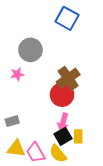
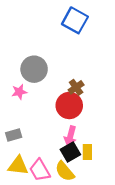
gray circle: (30, 50) -> (34, 69), moved
pink star: (17, 74) -> (19, 92), moved
brown cross: (68, 78) -> (76, 87), size x0.6

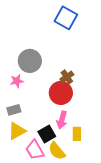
gray rectangle: (14, 135) -> (14, 110), moved
black square: (70, 152) -> (47, 134), moved
yellow triangle: (18, 166) -> (17, 131), moved, turned -36

